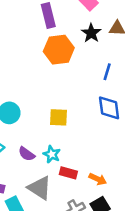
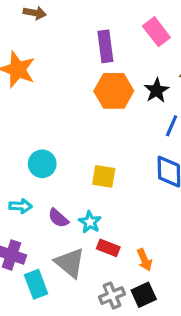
black star: (91, 33) -> (157, 90), moved
orange arrow: (98, 179) -> (145, 260), turned 35

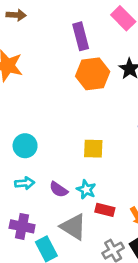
cyan circle: (42, 164) -> (25, 146), moved

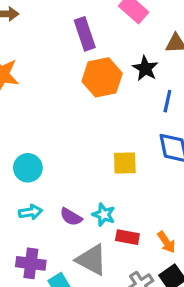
yellow square: (93, 149) -> (125, 163), moved

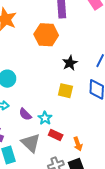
black star: (145, 68) -> (70, 63), moved
orange hexagon: (102, 77) -> (46, 35), moved

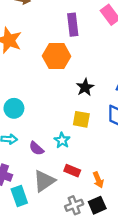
cyan star: (45, 118) -> (62, 140), moved
gray triangle: (31, 143) -> (44, 181), turned 45

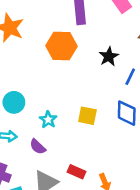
black star: (85, 87) -> (109, 57), moved
cyan star: (62, 140) -> (48, 120), moved

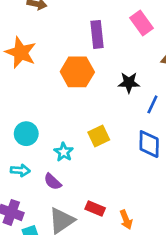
black star: (109, 57) -> (129, 83), turned 30
yellow square: (87, 116) -> (99, 136), moved, turned -36

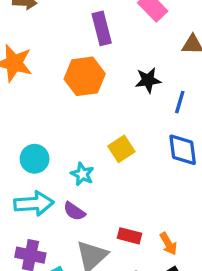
cyan arrow: (20, 170) -> (34, 204), size x1.6

